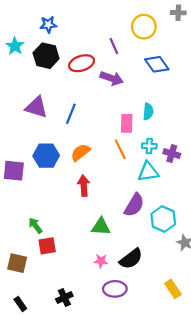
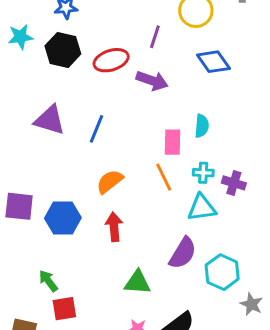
cyan star: (15, 46) -> (21, 37), turned 30
purple line: (114, 46) -> (155, 37), turned 42
blue hexagon: (46, 156) -> (63, 218), moved

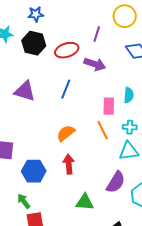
blue line: (97, 129) -> (66, 89), moved
blue hexagon: (63, 218) -> (34, 171), moved

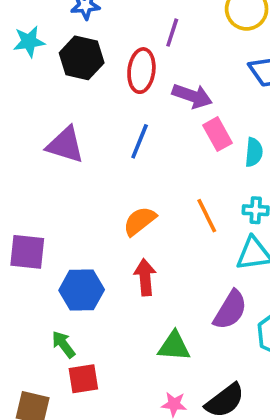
purple line: (97, 34) -> (172, 33), moved
red ellipse: (67, 50) -> (141, 71), turned -65
pink rectangle: (109, 106) -> (218, 134), moved, turned -30

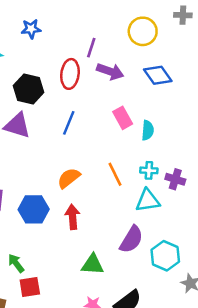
black hexagon: (82, 58) -> (29, 89), moved
purple arrow: (192, 96) -> (110, 71), moved
blue hexagon: (82, 290) -> (34, 209), moved

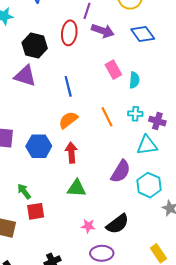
blue line: (69, 123) -> (68, 86), moved, turned -36
cyan triangle: (148, 201) -> (147, 145), moved
green triangle: (93, 265) -> (77, 188), moved

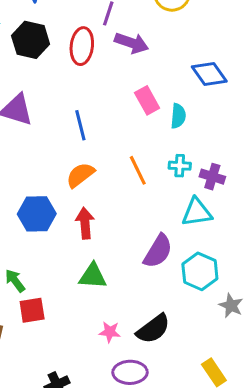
blue diamond: (143, 34) -> (209, 74), moved
black hexagon: (35, 45) -> (31, 40), moved

